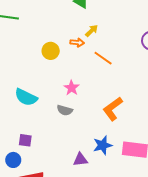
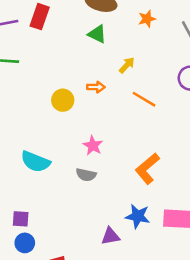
yellow arrow: (92, 31) -> (127, 65), moved
orange line: (103, 58) -> (144, 99), moved
purple square: (25, 140) -> (21, 219), moved
blue star: (103, 145) -> (138, 216), turned 30

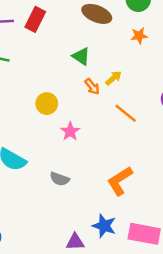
green triangle: (97, 34) -> (81, 56), moved
orange arrow: (96, 87) -> (92, 87), moved, turned 42
pink star: (93, 146) -> (70, 131), moved

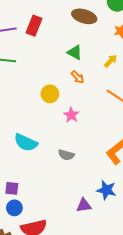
yellow arrow: (114, 78) -> (111, 61), moved
orange arrow: (92, 87) -> (78, 77), moved

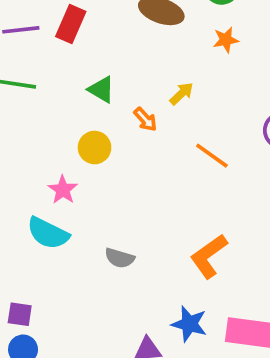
green triangle: (75, 52) -> (101, 90), moved
yellow arrow: (111, 61) -> (181, 94), moved
pink star: (71, 115) -> (63, 190), moved

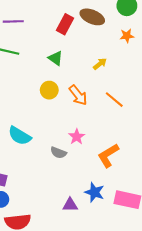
red rectangle: (71, 24) -> (65, 24), moved
orange arrow: (145, 119) -> (78, 95), moved, size x1.5
pink star: (63, 190) -> (77, 137), moved

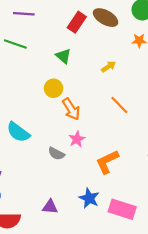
orange arrow: (78, 95) -> (71, 109), moved
purple triangle: (70, 205) -> (50, 207), moved

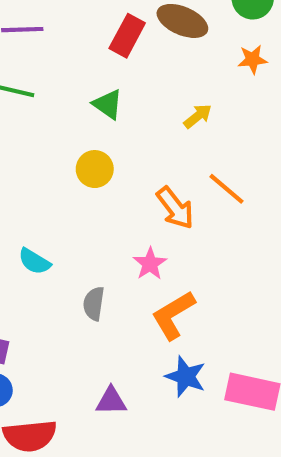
orange arrow: (71, 109) -> (175, 208), moved
cyan semicircle: (18, 132) -> (34, 261), size x0.7
gray semicircle: (56, 154) -> (94, 304), moved, turned 77
orange L-shape: (107, 162) -> (173, 315), moved

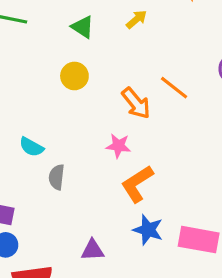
yellow arrow: (198, 116) -> (136, 19), moved
pink star: (150, 264) -> (118, 146), turned -30
gray semicircle: (94, 304) -> (57, 177), moved

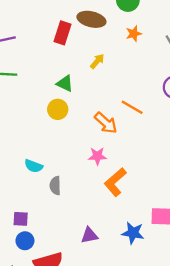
green triangle: (83, 27) -> (65, 83), moved
blue star: (148, 230) -> (133, 233), moved

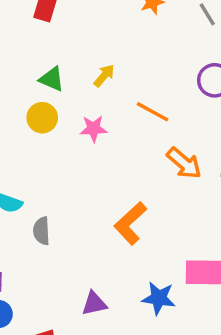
yellow arrow: (97, 61) -> (104, 76), moved
orange arrow: (106, 123) -> (184, 163), moved
pink star: (97, 156) -> (94, 129), moved

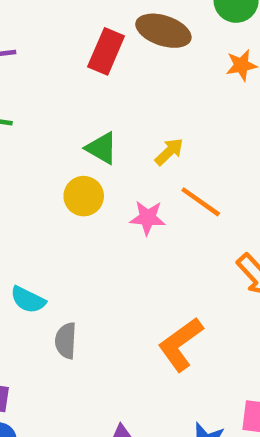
orange line: (153, 112) -> (201, 202), moved

